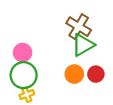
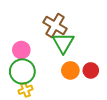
brown cross: (79, 27) -> (55, 25), moved
green triangle: (83, 45) -> (63, 43), moved, turned -30

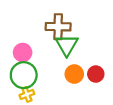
brown cross: (55, 25) -> (58, 27), turned -30

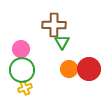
green triangle: (67, 45) -> (62, 42), size x0.7
red circle: (96, 74) -> (89, 69), size x1.5

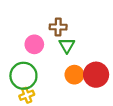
brown cross: (54, 25) -> (58, 27), size x0.7
pink circle: (21, 49) -> (34, 44), moved

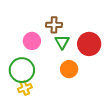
red circle: (96, 75) -> (89, 44), moved

